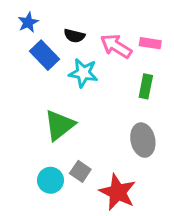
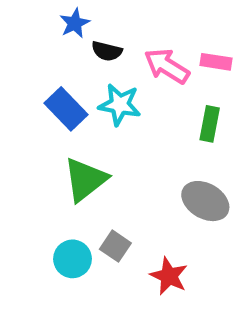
blue star: (28, 22) -> (75, 23), moved
blue rectangle: (45, 55) -> (66, 109), moved
gray ellipse: (143, 140) -> (205, 201), turned -48
red star: (118, 192) -> (169, 276), size x0.7

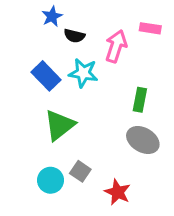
pink rectangle: (216, 62) -> (150, 28), moved
pink arrow: (167, 66) -> (116, 46), turned 76
green rectangle: (210, 124) -> (140, 100), moved

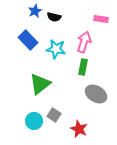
black semicircle: (74, 36) -> (54, 17), moved
pink arrow: (116, 46) -> (84, 42), moved
blue rectangle: (46, 76) -> (28, 40), moved
green rectangle: (140, 100) -> (83, 67), moved

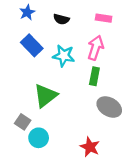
blue star: (35, 11) -> (27, 12), moved
pink rectangle: (101, 19) -> (104, 18), moved
gray square: (54, 115) -> (23, 122), moved

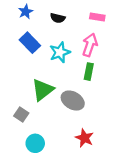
cyan star: (64, 56) -> (60, 52), turned -30
gray ellipse: (109, 107) -> (73, 101), moved
cyan circle: (39, 138) -> (35, 143), moved

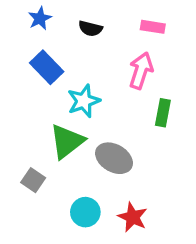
cyan star: (60, 52) -> (84, 101), moved
green rectangle: (89, 72) -> (163, 113), moved
cyan circle: (35, 143) -> (85, 212), moved

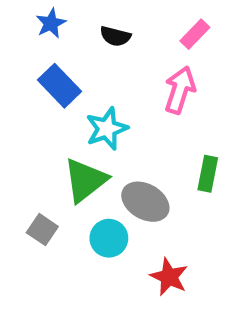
pink rectangle: (153, 27) -> (195, 34), turned -55
green rectangle: (163, 113) -> (208, 174), moved
cyan circle: (85, 212) -> (109, 238), moved

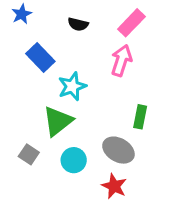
blue star: (51, 23) -> (22, 14), moved
pink rectangle: (195, 34) -> (131, 23), size x1.4
gray ellipse: (145, 202) -> (118, 150), moved

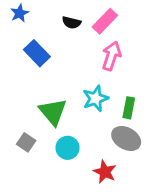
pink rectangle: (131, 23) -> (105, 21), moved
cyan star: (72, 86) -> (95, 98), moved
green triangle: (58, 121) -> (53, 112), turned -32
gray ellipse: (118, 150) -> (126, 138), moved

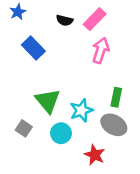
cyan star: (95, 98) -> (81, 110), moved

